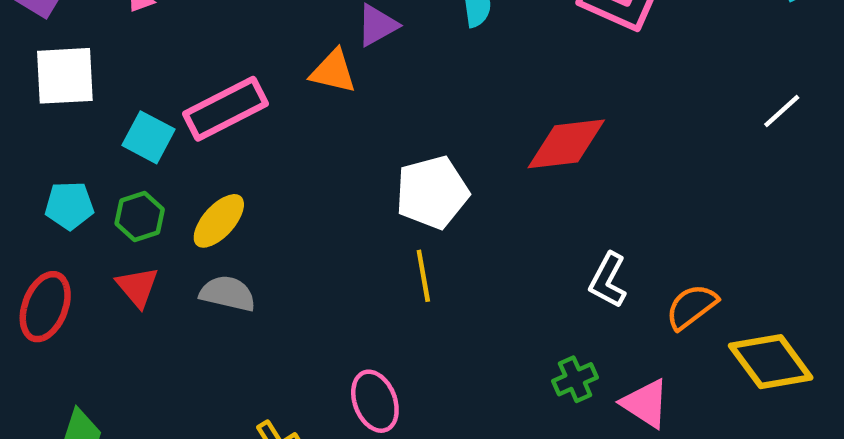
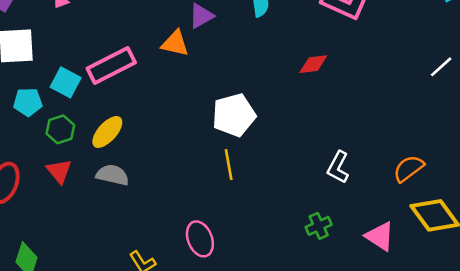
red diamond: (566, 144) -> (313, 64), moved, size x0.6
cyan pentagon: (69, 205) -> (28, 102), moved
orange semicircle: (692, 307) -> (409, 168), moved
pink triangle: (645, 403) -> (380, 236), moved

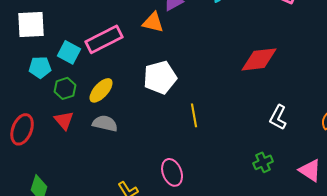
red diamond: (313, 64) -> (259, 59), moved, size x1.6
white pentagon: (234, 115) -> (160, 77), moved

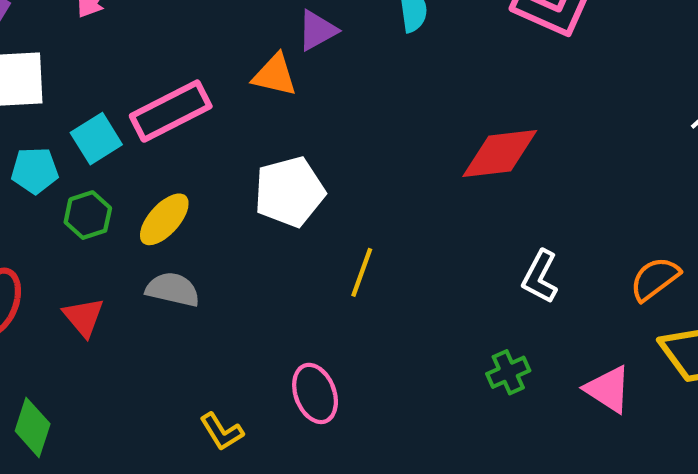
cyan square: (69, 52) -> (96, 139), turned 30
yellow line: (194, 115) -> (362, 272), turned 30
red triangle: (64, 120) -> (84, 317), moved

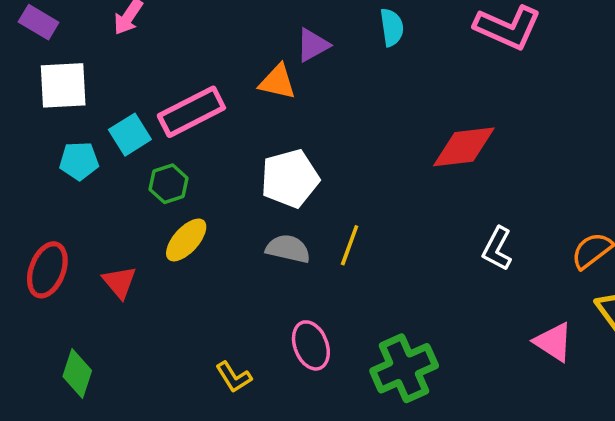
green hexagon: (88, 215) -> (169, 184), moved
yellow ellipse: (164, 219) -> (186, 240), moved
gray semicircle: (173, 289) -> (288, 249), moved
green cross: (508, 372) -> (404, 368), moved, size x1.8

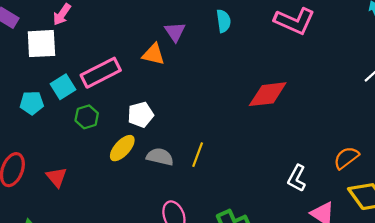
purple triangle: (313, 45) -> (175, 32), turned -35
white square: (63, 85) -> (41, 44), moved
white pentagon: (290, 178) -> (141, 115), moved, size x0.7
yellow ellipse: (186, 240) -> (122, 148), moved
white L-shape: (497, 249) -> (297, 178), moved

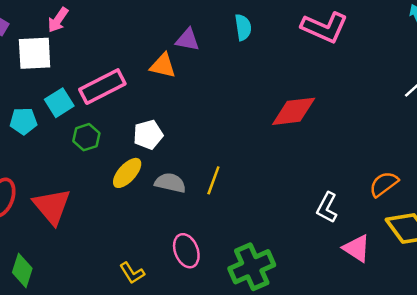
purple triangle: (175, 32) -> (188, 40), turned -45
red triangle: (57, 177) -> (52, 206), size x1.6

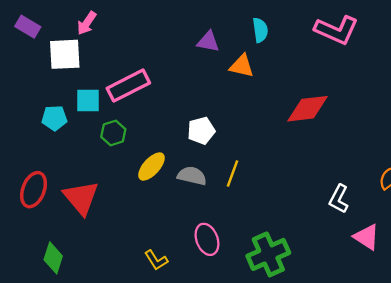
orange triangle: (163, 66) -> (242, 66), moved
cyan square: (59, 103) -> (88, 101), turned 32
white pentagon: (148, 135) -> (201, 131), moved

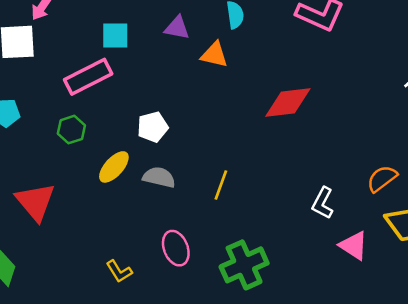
cyan square: (88, 101) -> (115, 35), moved
white pentagon: (201, 131) -> (153, 127), moved
yellow line: (232, 173) -> (221, 185), moved

